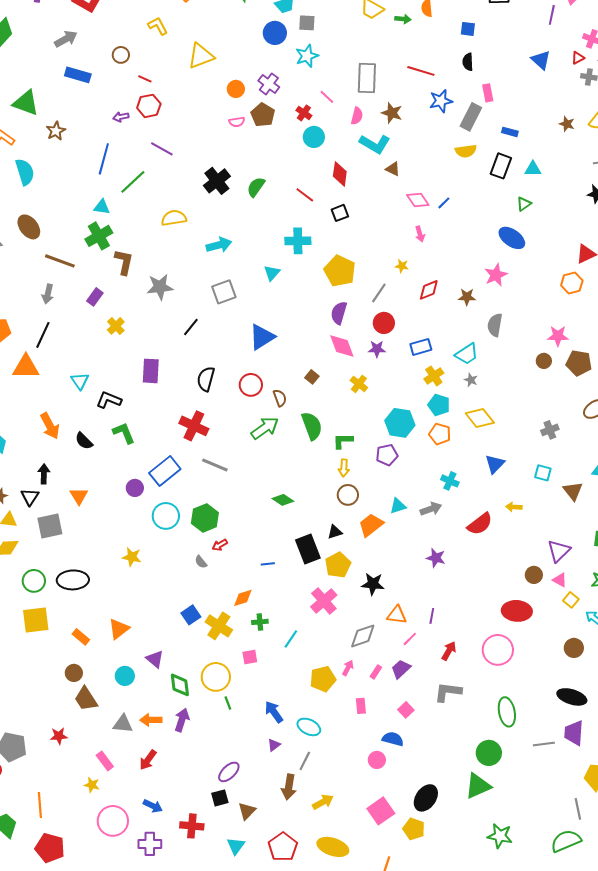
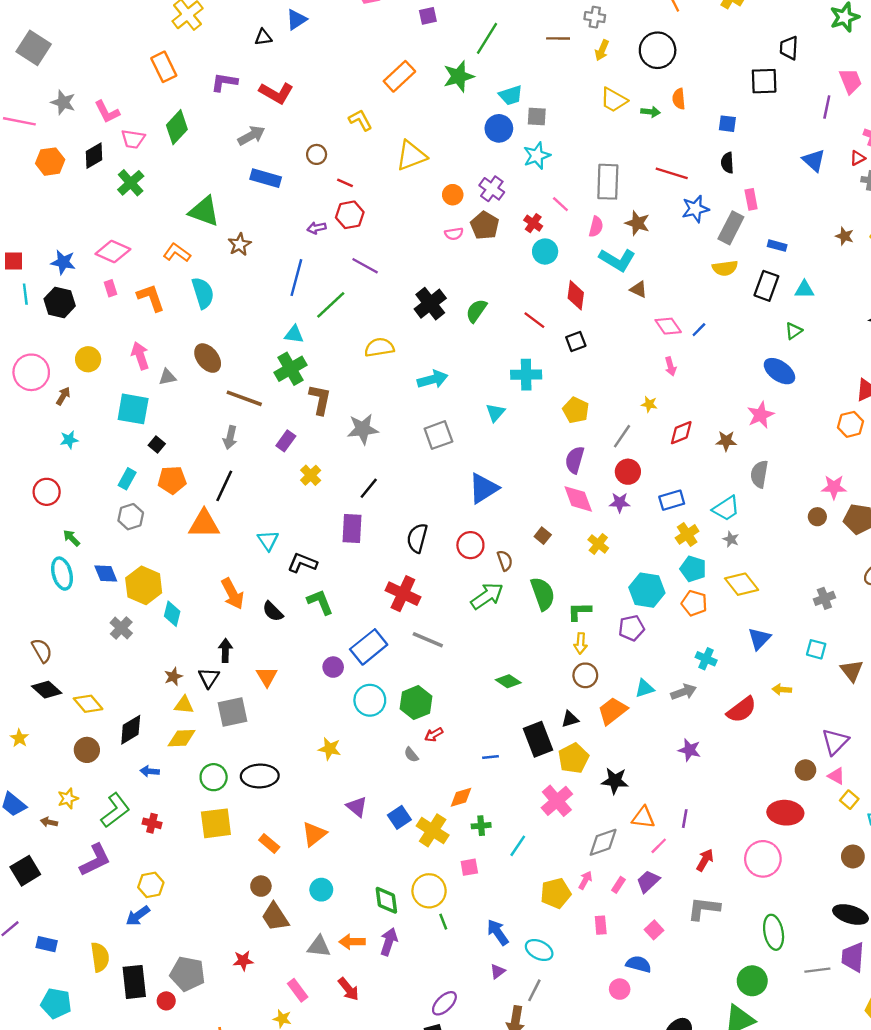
yellow pentagon: (340, 271) -> (576, 410), size x0.7
black line: (191, 327) -> (369, 488), moved
purple triangle: (155, 659) -> (357, 807), moved
red arrow: (148, 760) -> (349, 989), turned -75

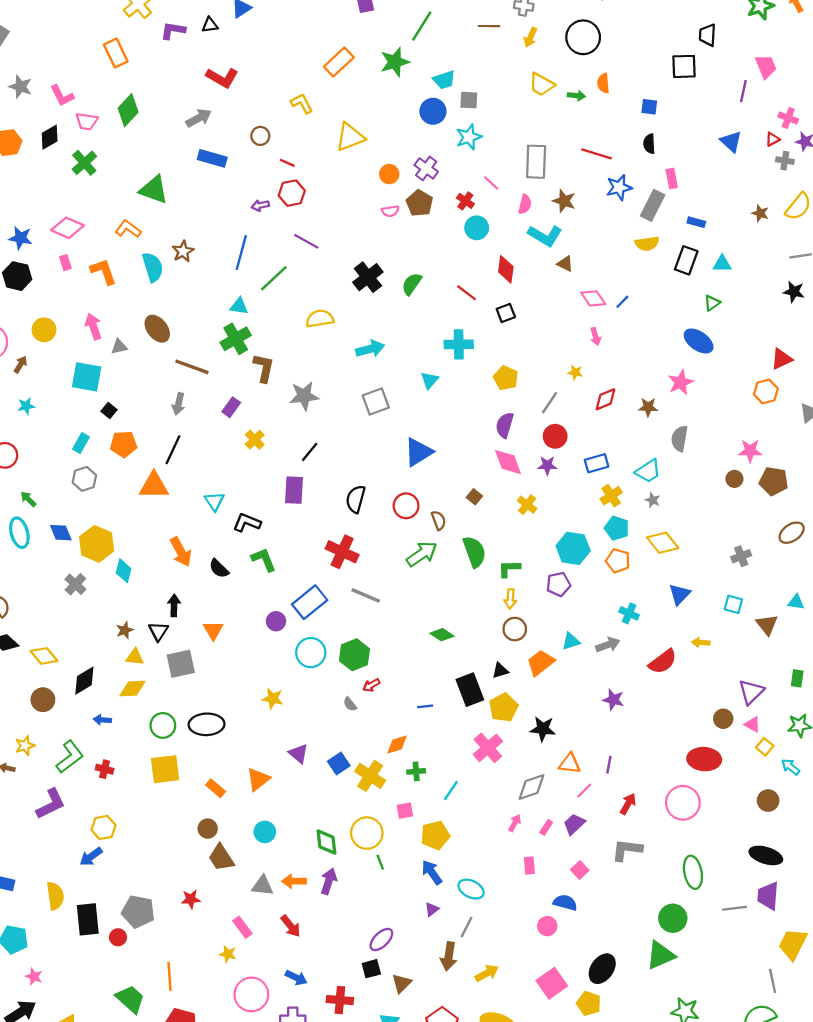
purple L-shape: (224, 82) -> (173, 31), moved
brown star: (240, 244) -> (183, 251), moved
yellow pentagon: (556, 893) -> (435, 835), moved

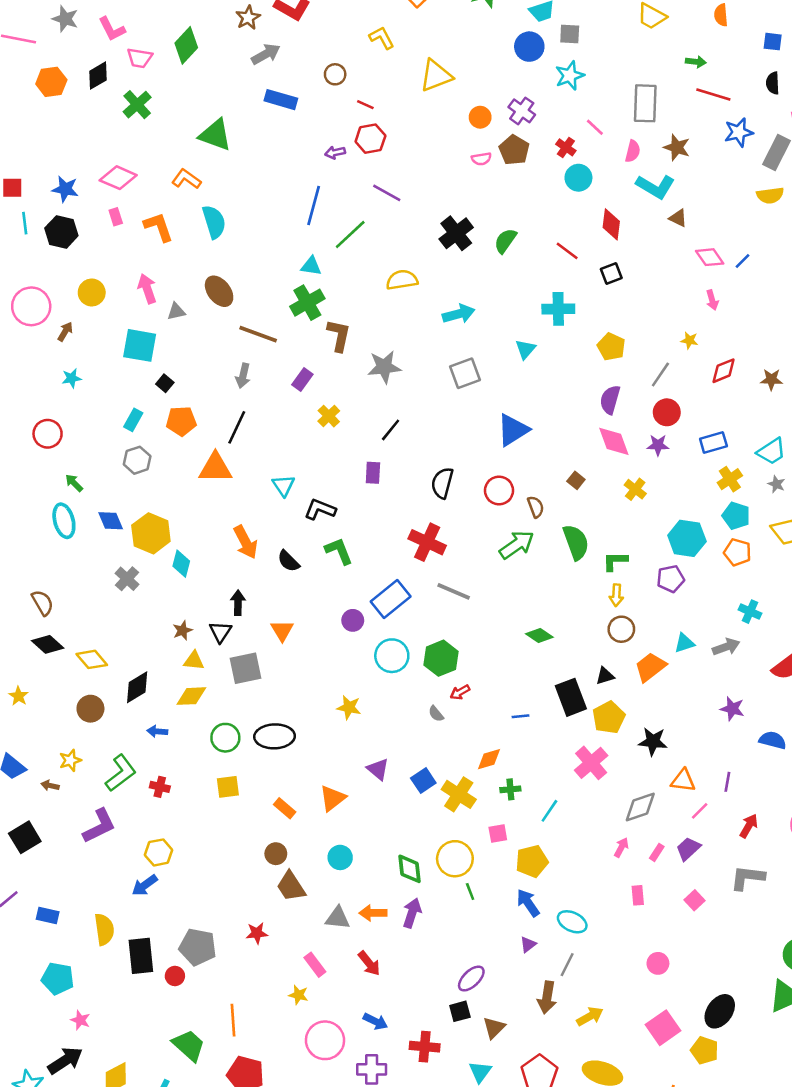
green arrow: (576, 96) -> (696, 62), moved
brown star: (183, 251) -> (248, 18), moved
purple rectangle: (294, 490) -> (373, 473), size x0.7
yellow square: (165, 769) -> (228, 787), size x0.7
blue semicircle: (565, 903) -> (773, 740), moved

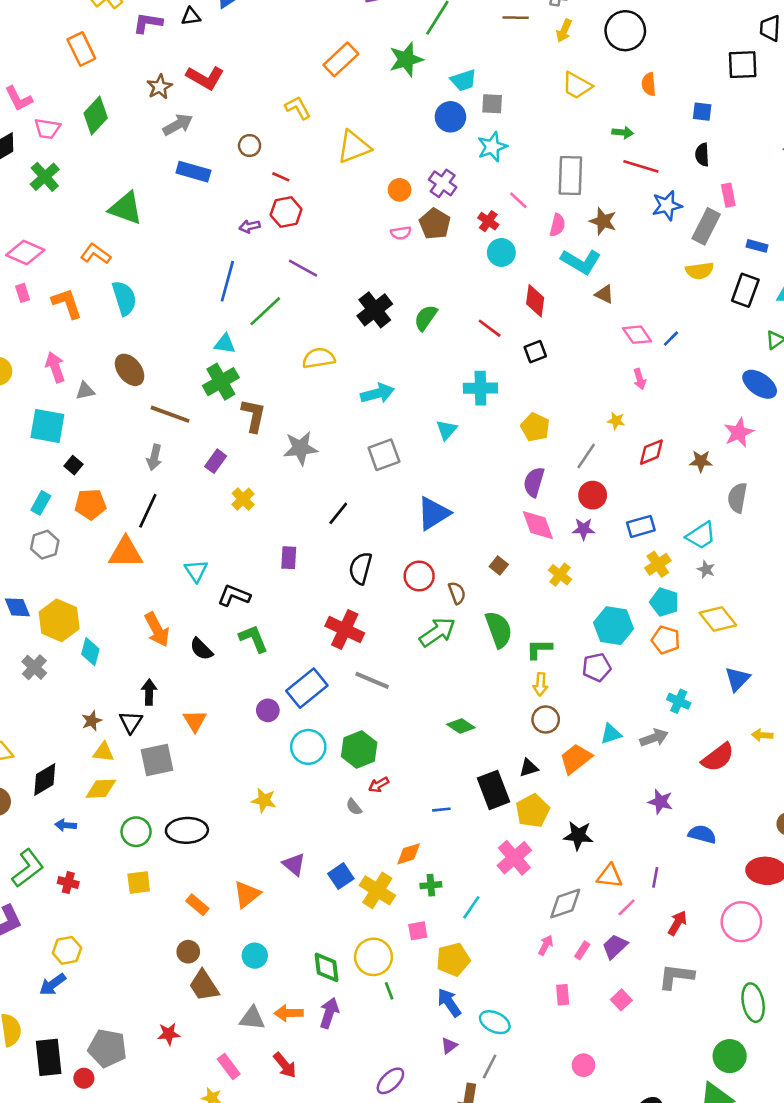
black line: (391, 430) -> (338, 513), moved

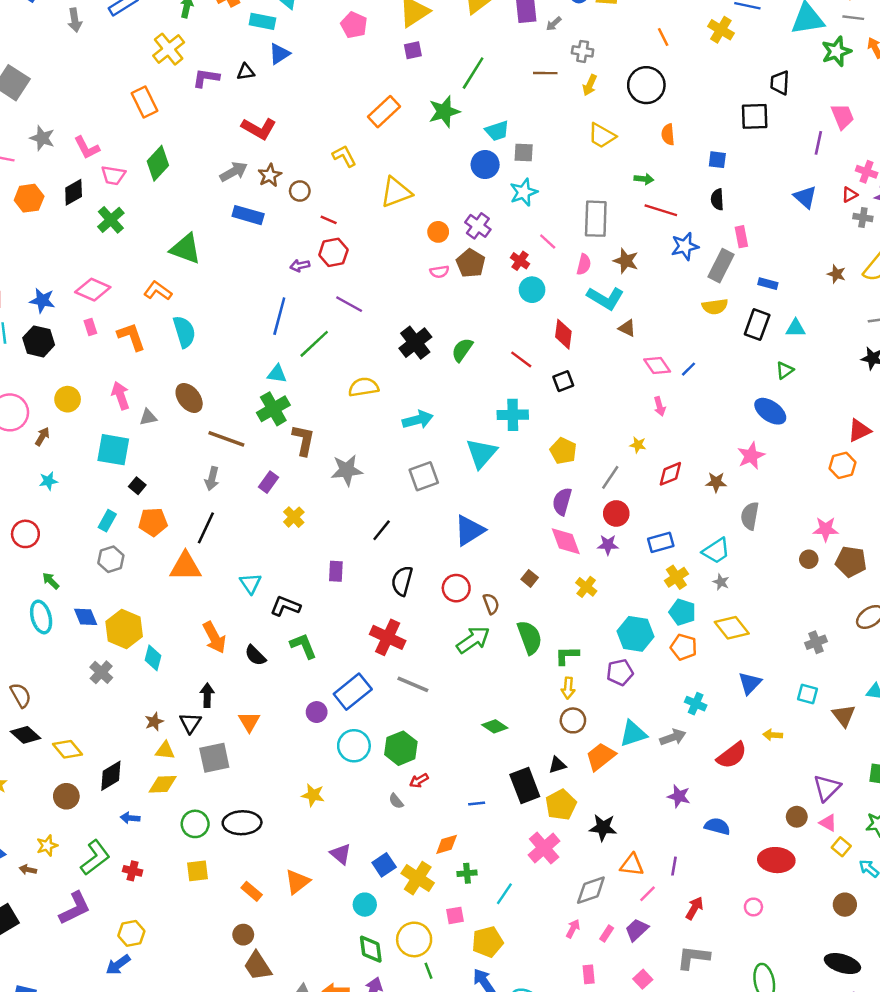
brown star: (160, 87) -> (270, 175), moved
cyan triangle: (447, 430) -> (481, 453), size x1.6
cyan triangle: (611, 734) -> (633, 734), size x1.4
pink circle: (741, 922) -> (753, 907), size x0.5
cyan circle: (255, 956) -> (365, 905), moved

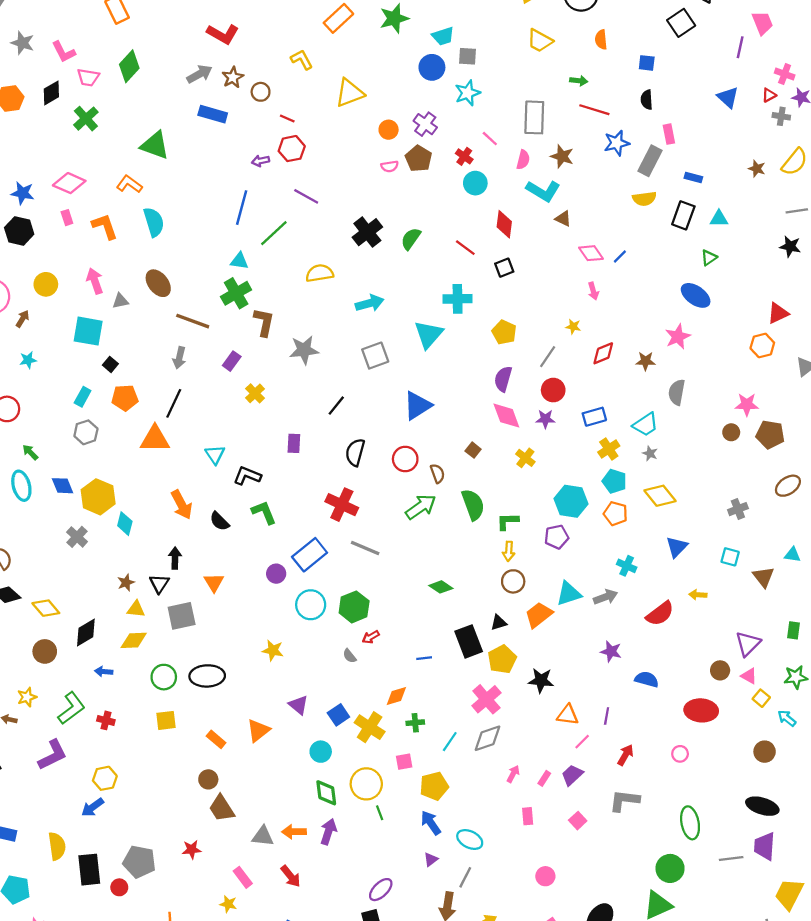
black square: (755, 116) -> (681, 23), turned -32
gray diamond: (591, 890) -> (488, 738), moved

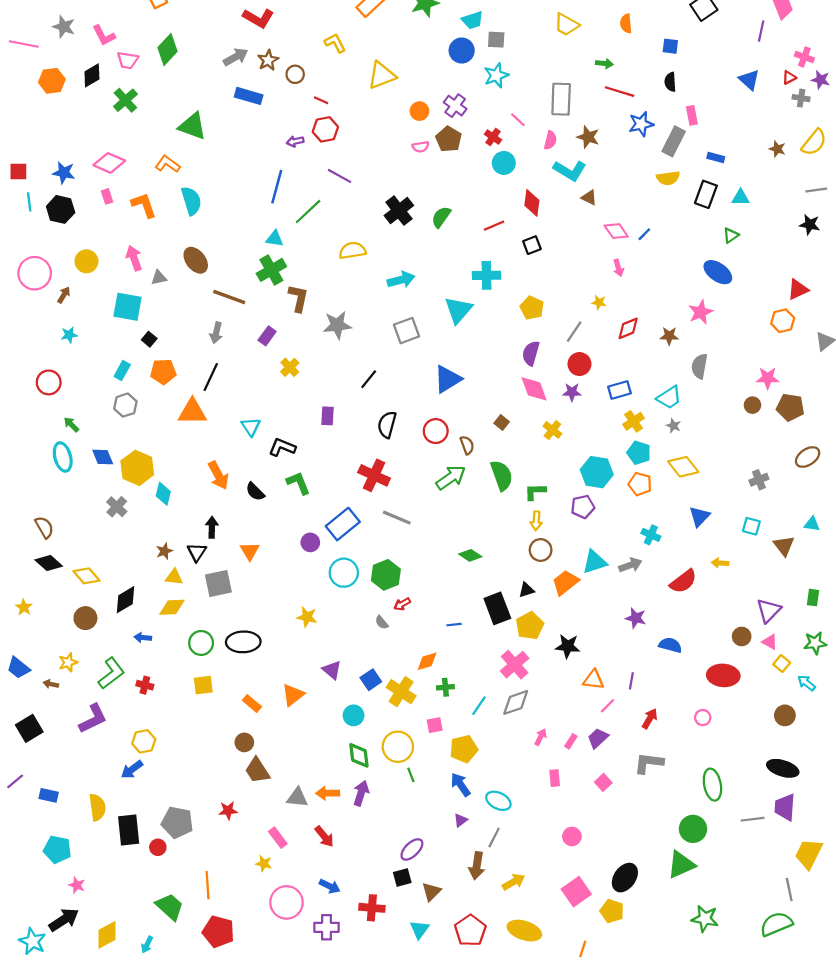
red line: (465, 248) -> (494, 226), turned -60

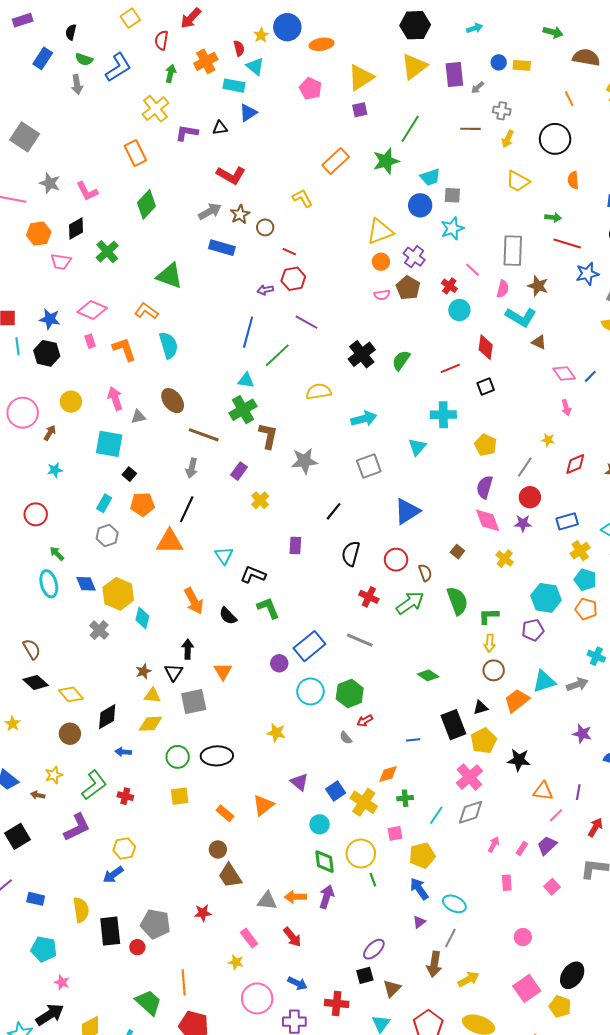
pink trapezoid: (128, 60) -> (61, 262), moved
yellow triangle: (382, 75) -> (380, 231), moved
cyan triangle: (458, 310) -> (417, 447), size x0.7
red cross: (374, 475) -> (369, 597), moved, size x0.7

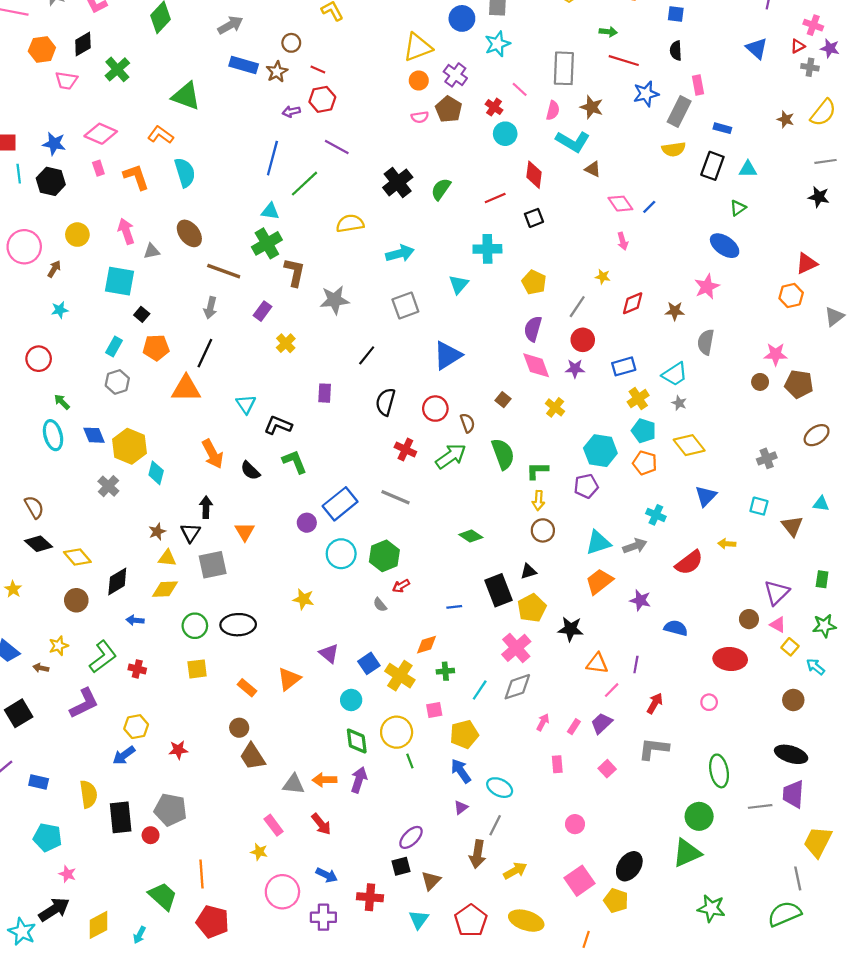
brown star: (240, 214) -> (277, 72), moved
orange trapezoid: (517, 701) -> (599, 581), moved
red star: (203, 913) -> (178, 750), moved

